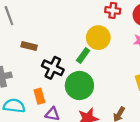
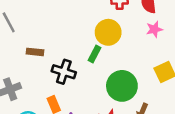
green circle: (79, 86) -> (122, 86), moved

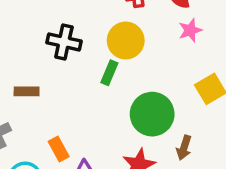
brown rectangle: (35, 52) -> (27, 91), moved
black cross: (64, 72) -> (64, 42), moved

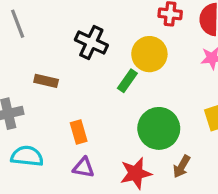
orange rectangle: (59, 149) -> (79, 132), moved

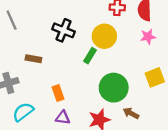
cyan semicircle: (27, 156) -> (23, 112), turned -40
brown arrow: (182, 167) -> (131, 113), turned 91

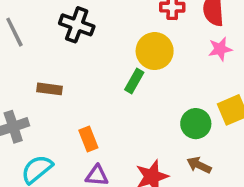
black cross: (63, 30) -> (77, 25), moved
green circle: (114, 88) -> (196, 124), moved, size x0.7

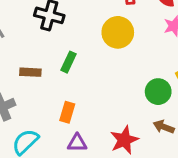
green rectangle: (134, 81) -> (69, 62), moved
orange rectangle: (88, 139) -> (67, 112), turned 42

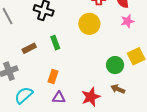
green rectangle: (69, 62) -> (55, 43), turned -48
brown rectangle: (30, 72) -> (29, 48), turned -32

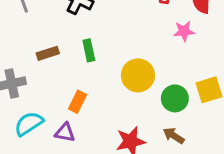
pink star: (127, 21) -> (184, 31), moved
yellow circle: (89, 24) -> (138, 75), moved
purple triangle: (59, 98) -> (65, 133), moved

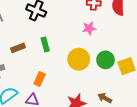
pink star: (184, 31) -> (89, 28), moved
green circle: (175, 98) -> (106, 60), moved

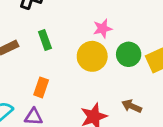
pink star: (89, 28) -> (103, 29), moved

